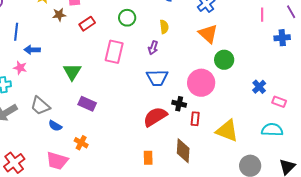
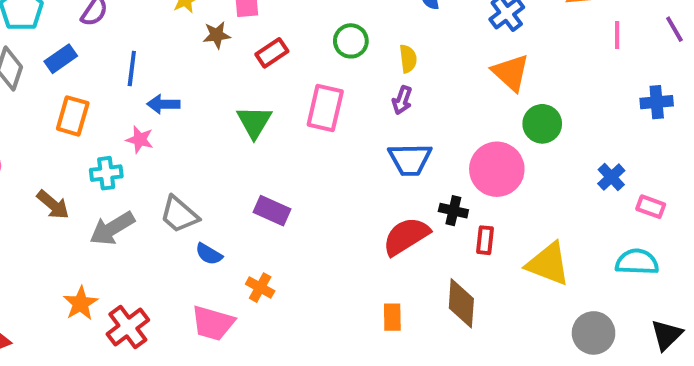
yellow semicircle: (164, 27) -> (408, 59), moved
blue cross: (282, 38) -> (657, 102), moved
green triangle: (72, 72) -> (254, 122), moved

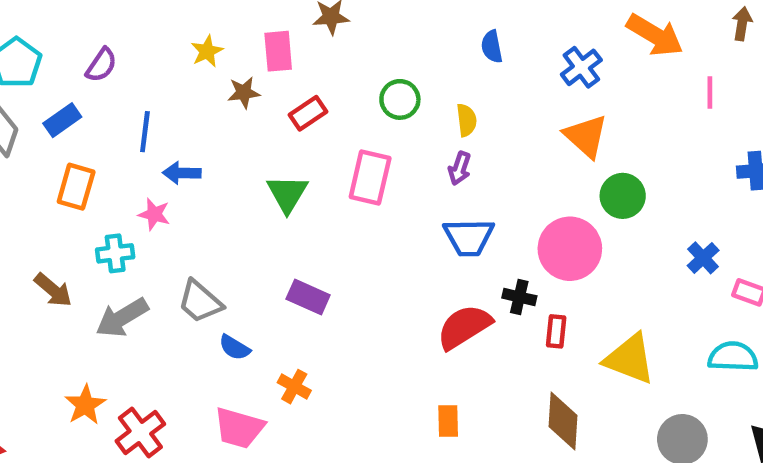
brown diamond: (461, 303) -> (563, 421), moved

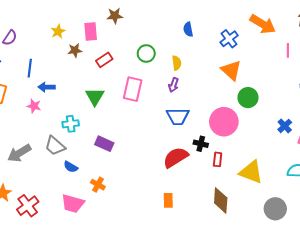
cyan cross: (115, 253) -> (71, 124), moved

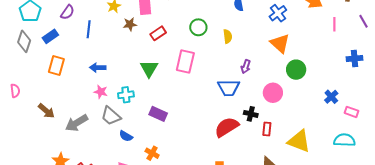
blue line: (30, 68) -> (89, 29), moved
purple arrow: (173, 85) -> (246, 67), moved
blue arrow: (47, 87) -> (98, 68), moved
pink star: (34, 106) -> (101, 92), moved
pink circle: (224, 122) -> (273, 93), size x0.7

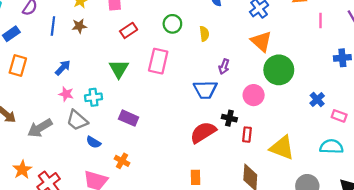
brown star: (130, 24) -> (79, 26), moved
blue arrow: (98, 68) -> (63, 68), turned 133
green circle: (296, 70) -> (279, 70), size x1.4

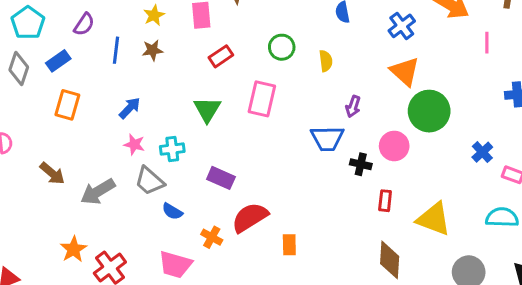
black cross: (229, 118) -> (361, 164), moved
red semicircle: (203, 132) -> (250, 217), moved
orange rectangle: (195, 177) -> (289, 245), moved

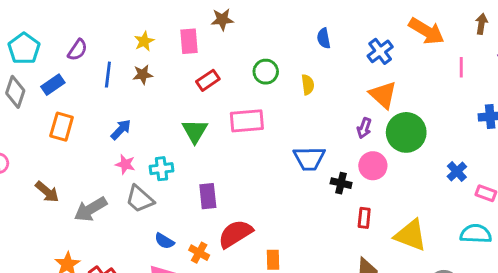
pink rectangle: (262, 99) -> (247, 121), turned 72
purple arrow: (353, 106) -> (364, 128), moved
purple rectangle: (221, 178) -> (208, 196), turned 60
blue semicircle: (172, 211) -> (164, 241), moved

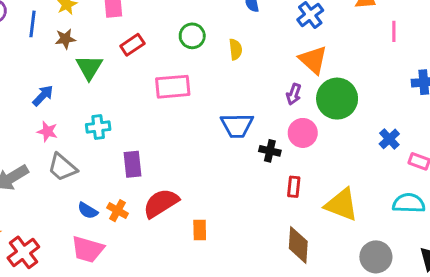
blue line: (108, 75) -> (32, 24), moved
green triangle: (195, 131) -> (89, 67), moved
cyan cross: (161, 169) -> (98, 127), moved
orange cross: (199, 253) -> (118, 211), moved

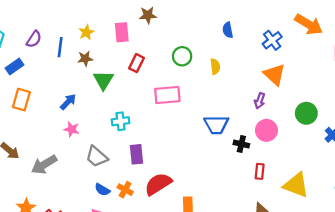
red rectangle: (132, 45) -> (136, 63), turned -30
green circle: (337, 99) -> (306, 113), moved, size x0.7
cyan cross: (98, 127) -> (121, 121), moved
gray trapezoid: (62, 167) -> (97, 157), moved

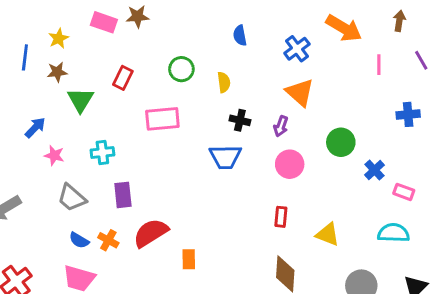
pink rectangle: (122, 32) -> (104, 22), moved, turned -66
pink star: (72, 129) -> (54, 155), moved
black cross: (241, 144) -> (240, 120), moved
yellow triangle: (296, 185) -> (328, 234), size x0.7

